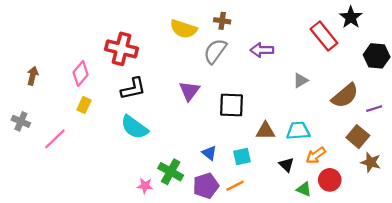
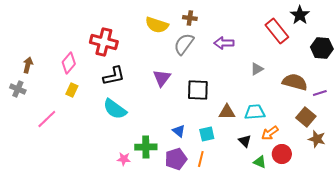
brown semicircle: (345, 96) -> (295, 82), turned -125
gray cross: (21, 121) -> (18, 89), moved
green cross: (171, 172) -> (146, 147), turned -30
orange line: (235, 186) -> (201, 159), turned -49

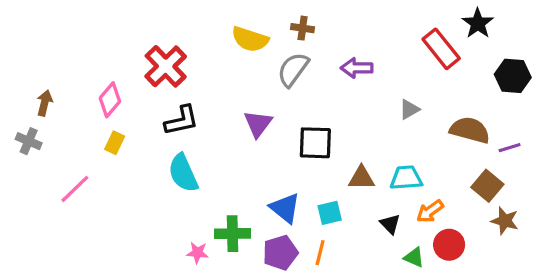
red cross: (104, 42) -> (166, 66), turned 32
cyan semicircle: (115, 109) -> (183, 173), turned 30
blue triangle: (179, 131) -> (285, 208), size x1.5

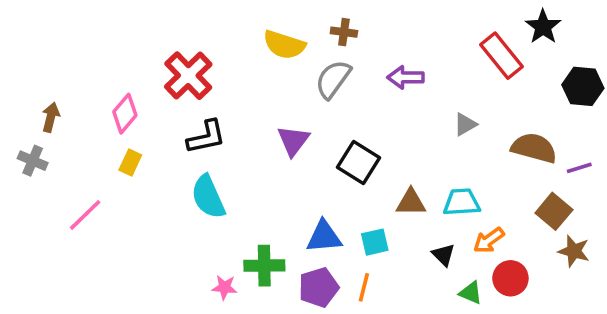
black square: (315, 143) -> (358, 162), turned 30
blue triangle: (285, 208) -> (324, 237), turned -44

